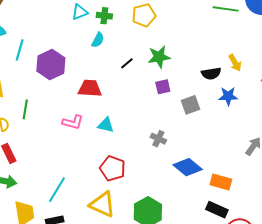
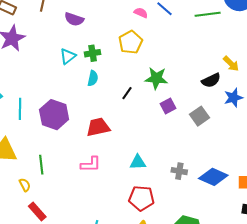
green star: (159, 57) -> (156, 78), turned 30
cyan triangle: (106, 125) -> (138, 162), moved
gray cross: (158, 139) -> (179, 171), moved

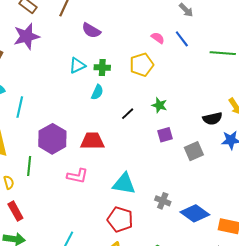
green star: (156, 78) -> (159, 105), size x0.7
purple hexagon: (54, 115) -> (52, 139), moved
cyan triangle: (138, 162) -> (124, 184), size x1.4

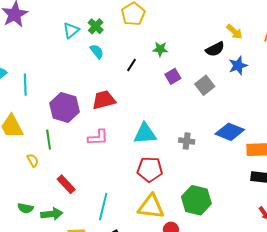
green cross: (102, 68) -> (96, 26), turned -35
cyan semicircle: (97, 92) -> (97, 51), turned -49
red rectangle: (15, 211) -> (66, 184), moved
blue diamond: (195, 213) -> (230, 132), moved

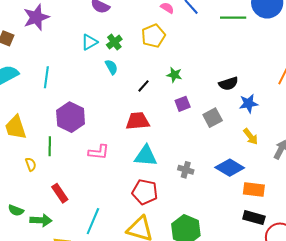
yellow arrow: (234, 32) -> (251, 137), moved
cyan line: (25, 85) -> (46, 77), moved
red trapezoid: (104, 100) -> (138, 121), moved

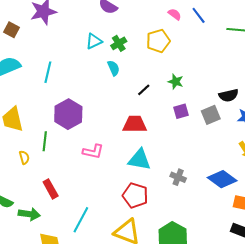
gray square: (213, 118) -> (211, 115), moved

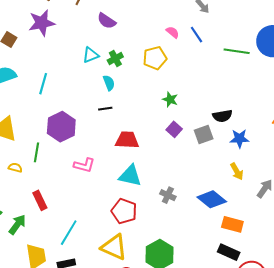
black line: (144, 90) -> (105, 109), moved, turned 32
purple square: (181, 111) -> (174, 129), turned -35
yellow semicircle: (24, 157) -> (15, 168), turned -64
green arrow: (29, 214) -> (17, 224), turned -65

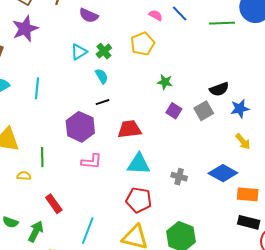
purple hexagon: (61, 127) -> (80, 127), moved

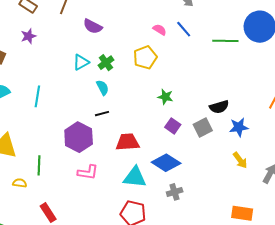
purple star: (25, 29) -> (28, 36), size x0.6
blue diamond: (223, 173) -> (166, 163), moved
gray cross: (179, 177) -> (175, 192), turned -35

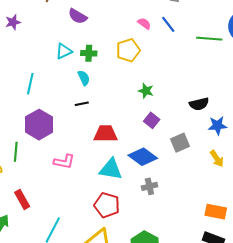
green cross: (106, 63) -> (89, 53), turned 35
cyan line: (37, 96) -> (30, 84), moved
gray square: (203, 127) -> (180, 143), moved
purple hexagon: (79, 137) -> (39, 125), moved

